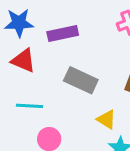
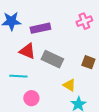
red triangle: (23, 61) -> (27, 51), moved

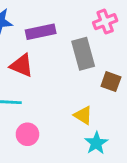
gray rectangle: (52, 59) -> (83, 54), moved, turned 50

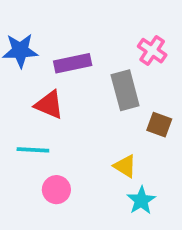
pink cross: (105, 22) -> (152, 51), turned -35

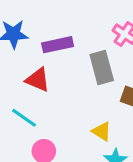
cyan line: (33, 150) -> (24, 118), turned 32

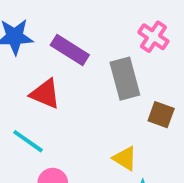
purple rectangle: (58, 45) -> (70, 50), turned 44

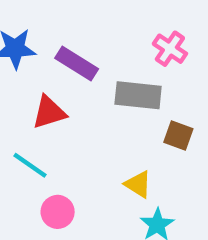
gray rectangle: (125, 79) -> (138, 95), turned -69
red triangle: (45, 94) -> (49, 112), turned -40

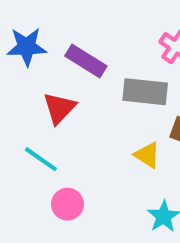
red triangle: (49, 112) -> (59, 108), turned -30
yellow triangle: (138, 184) -> (147, 155), moved

